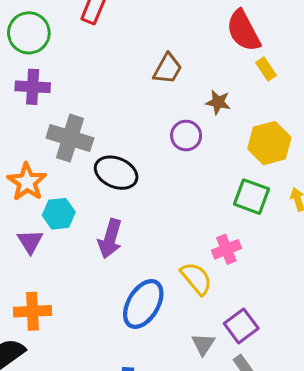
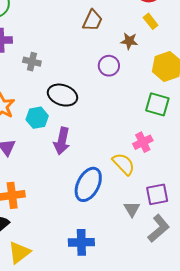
yellow rectangle: (266, 69) -> (151, 21), moved
gray cross: (70, 138) -> (32, 62), moved, size x0.6
cyan hexagon: (59, 214) -> (37, 118), moved
purple square: (241, 326) -> (157, 194), turned 30

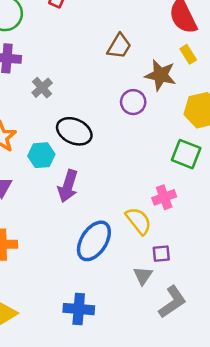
brown star: (129, 41) -> (160, 75), size x1.5
gray cross: (32, 62) -> (42, 88), turned 30
purple square: (157, 194) -> (161, 254), moved, size x0.7

